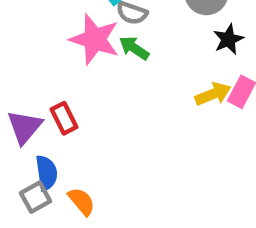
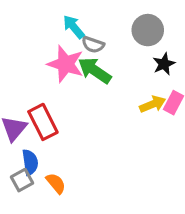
green arrow: (134, 48) -> (95, 70), size x1.5
red rectangle: (64, 118) -> (43, 122), size x1.5

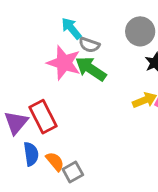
gray square: (22, 180) -> (73, 172), moved
orange semicircle: (56, 183) -> (55, 161), moved

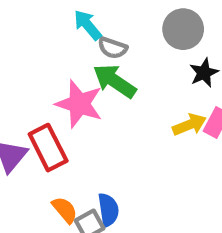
pink star: (64, 63) -> (79, 104), moved
blue semicircle: (31, 154) -> (108, 210), moved

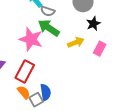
yellow arrow: (189, 125) -> (76, 42), moved
red rectangle: (48, 148) -> (25, 71), moved, turned 55

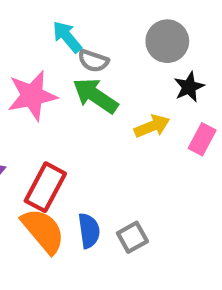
pink star: (31, 39) -> (32, 96), moved, turned -30
orange semicircle: (24, 92) -> (43, 231), size x1.6
gray square: (36, 100) -> (132, 237), moved

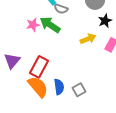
pink star: (32, 96) -> (33, 25), size x0.6
green arrow: (95, 96) -> (50, 25), moved

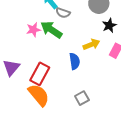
blue semicircle: (59, 87) -> (75, 61), moved

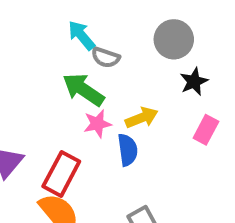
pink star: (33, 30) -> (97, 124), moved
yellow arrow: (91, 44) -> (142, 118), moved

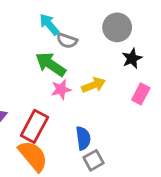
blue semicircle: (128, 150) -> (83, 138), moved

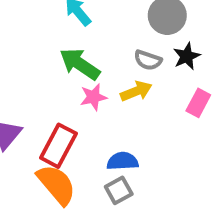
gray semicircle: (67, 41) -> (148, 60), moved
blue semicircle: (83, 138) -> (123, 161), turned -85
gray square: (94, 160) -> (119, 190), moved

